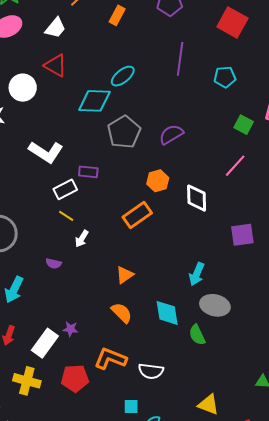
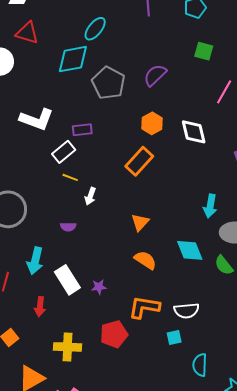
green square: (244, 125) -> (204, 51), moved
white rectangle: (45, 343) -> (67, 280), moved, turned -56
cyan square: (131, 406) -> (174, 337), moved

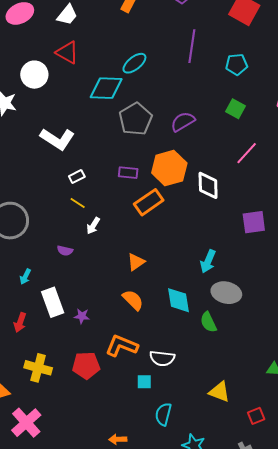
orange hexagon: (152, 123) -> (169, 168), size x1.6
purple rectangle: (82, 130) -> (128, 173), moved
white rectangle: (64, 152) -> (77, 177), size x0.7
cyan arrow: (35, 261) -> (25, 277), size x0.6

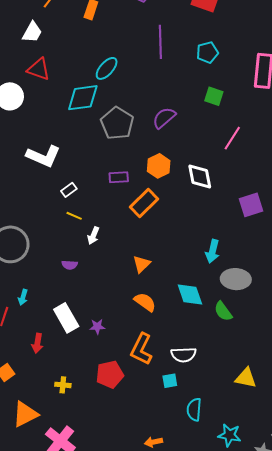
orange hexagon: (169, 168) -> (159, 166), size x0.7
cyan arrow: (25, 277) -> (23, 297), moved
orange L-shape: (122, 346) -> (141, 349), turned -76
yellow cross: (38, 368) -> (63, 385), size x0.6

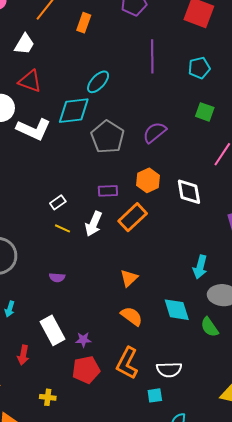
white L-shape: (43, 156) -> (34, 129), moved
white arrow: (93, 236) -> (94, 224), moved, size x1.4
red pentagon: (110, 374) -> (86, 370), moved

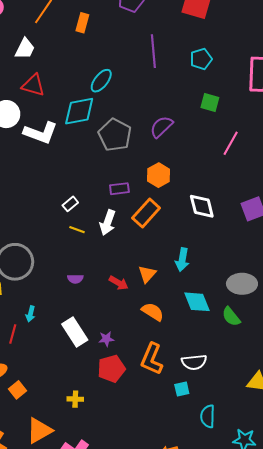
white diamond: (189, 192) -> (202, 206), moved
cyan arrow: (200, 267) -> (182, 260), moved
red arrow: (23, 355) -> (119, 283), moved, turned -66

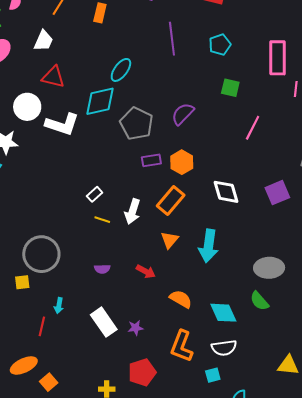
purple rectangle: (119, 189) -> (151, 160), moved
cyan arrow: (182, 260) -> (208, 246), size x1.4
orange triangle: (147, 274) -> (170, 240), moved
cyan diamond: (197, 302) -> (223, 313), moved
red pentagon: (111, 369) -> (142, 372), moved

